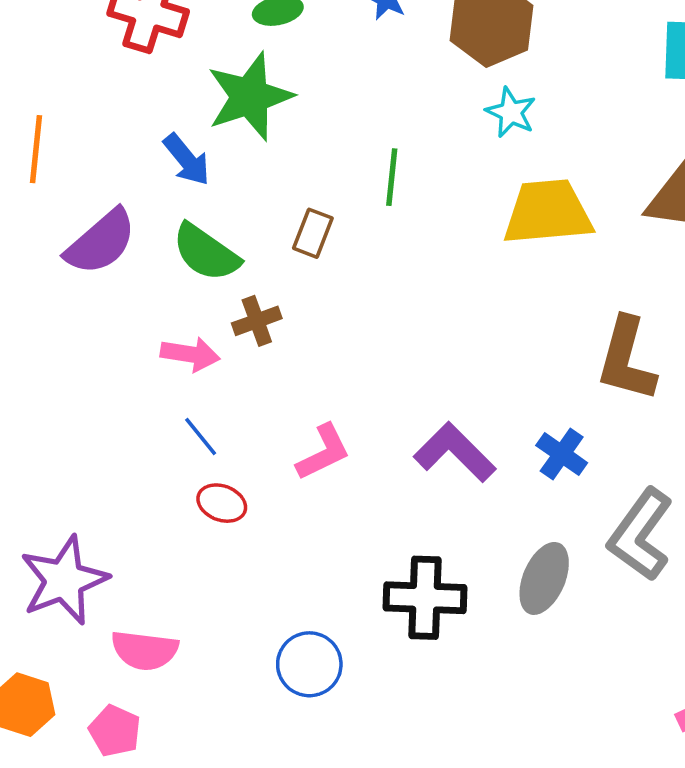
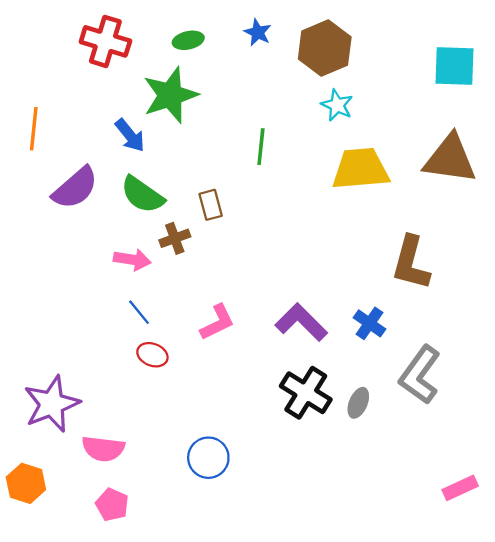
brown rectangle: (313, 233) -> (211, 205), moved, turned -36
gray ellipse: (544, 578) -> (358, 403), size x0.7
black cross: (425, 598) -> (306, 393), moved, turned 30
pink pentagon: (115, 731) -> (112, 505), moved

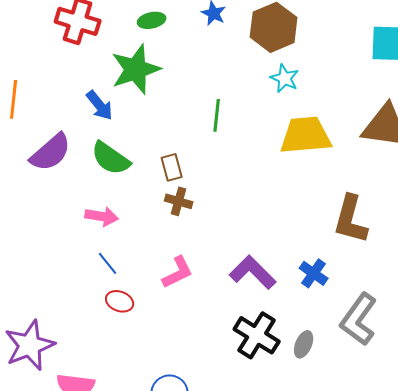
brown cross: (175, 238) -> (179, 201), moved, turned 36

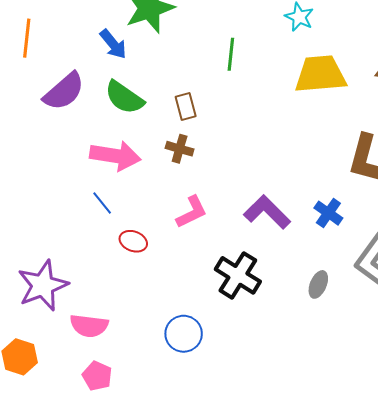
brown cross: (179, 201) -> (180, 149), moved
pink arrow: (102, 216) -> (115, 156), size x1.5
blue line: (108, 263) -> (102, 203), moved
black cross: (257, 335) -> (238, 275), moved

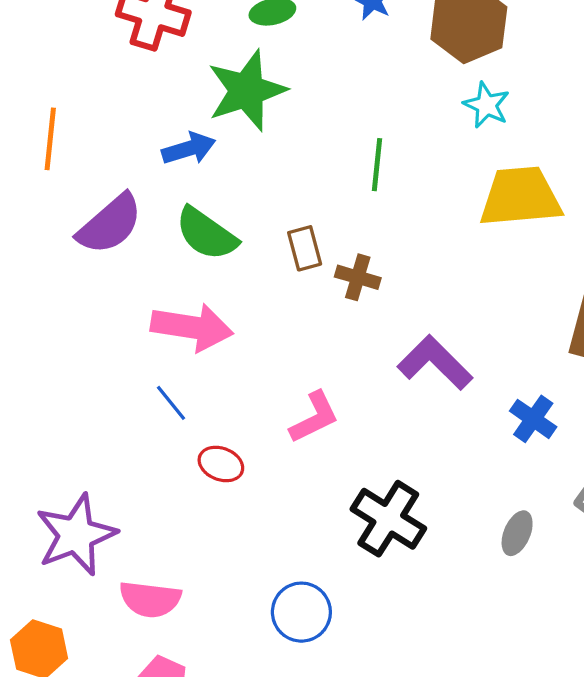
blue arrow: (113, 44) -> (189, 149), turned -68
brown cross: (180, 149) -> (358, 277), moved
purple L-shape: (267, 212) -> (435, 363), moved

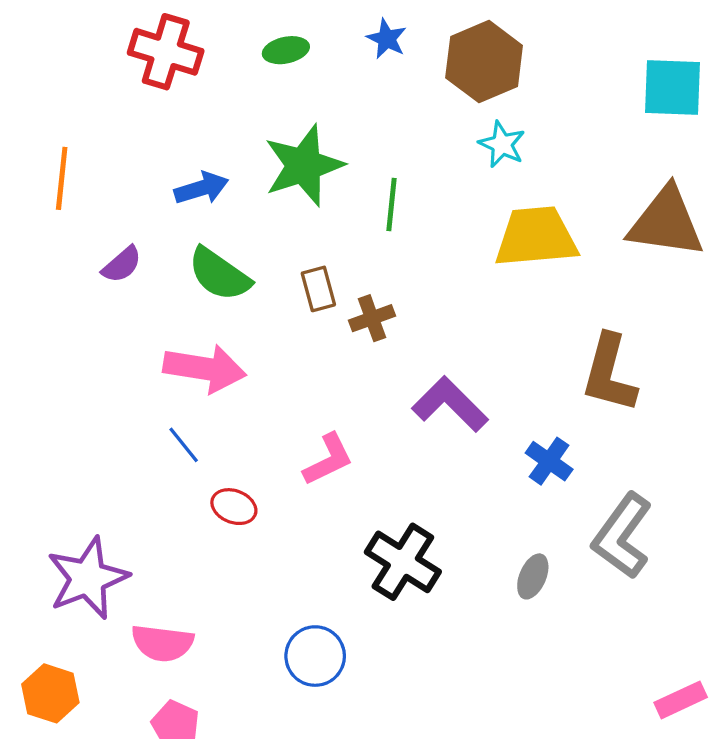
green star: (247, 91) -> (304, 165), moved
purple semicircle: (110, 224) -> (122, 265), size x0.6
brown cross: (358, 277) -> (372, 318), turned -36

